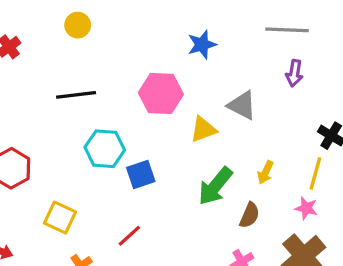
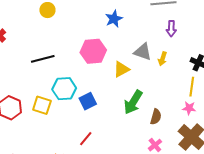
yellow circle: (78, 25) -> (47, 10), moved
yellow arrow: (265, 172) -> (163, 59), moved
yellow square: (60, 218) -> (42, 105), moved

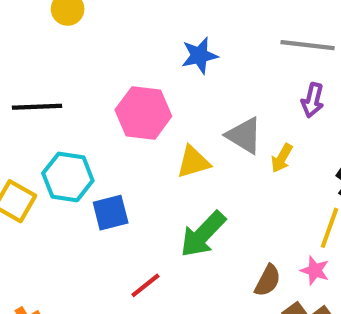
brown semicircle: (156, 117) -> (268, 281), moved
red line: (86, 139) -> (145, 285), moved

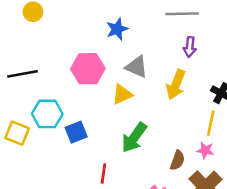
gray triangle: (244, 135) -> (137, 67), moved
yellow arrow: (282, 158) -> (176, 85), size x1.6
red line: (145, 285) -> (103, 173), turned -36

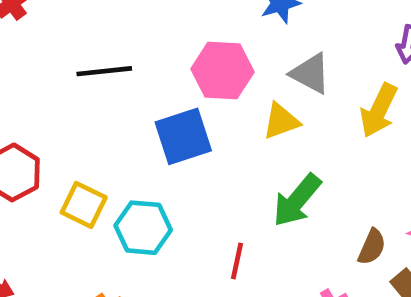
cyan hexagon: (47, 114) -> (143, 228), moved
blue square: (76, 132) -> (183, 136), moved, size x1.4
yellow square: (17, 133) -> (84, 205), moved

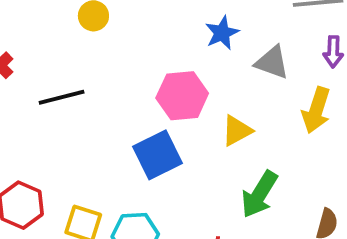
black line: (104, 71) -> (62, 97), moved
gray triangle: (310, 73) -> (272, 62), moved

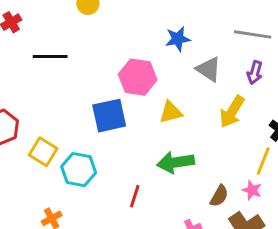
green arrow: (259, 194) -> (176, 162), turned 36

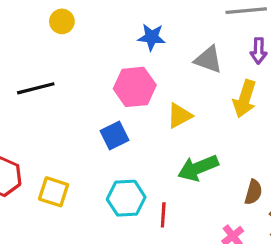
blue star: (178, 39) -> (152, 37), moved, turned 30
blue square: (109, 116) -> (114, 136), size x0.7
cyan hexagon: (79, 170) -> (126, 198), moved

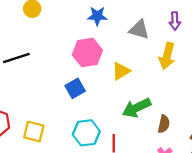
brown semicircle: (253, 192) -> (164, 124), moved

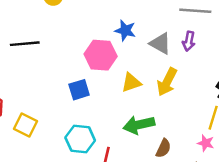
blue star: (97, 16) -> (125, 30), moved
purple arrow: (175, 21) -> (189, 41), moved
yellow arrow: (167, 56) -> (167, 82), moved

